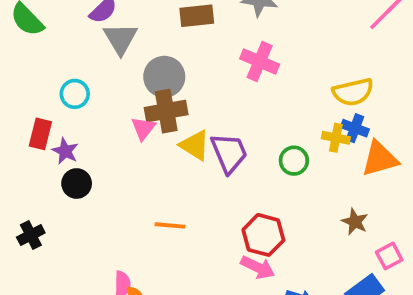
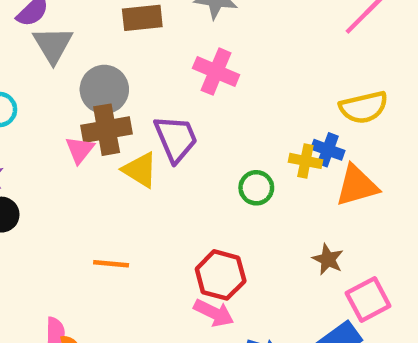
yellow semicircle: (353, 92) -> (364, 107), moved
purple trapezoid: (229, 153) -> (176, 139), moved
pink square: (389, 256) -> (368, 300), size x1.4

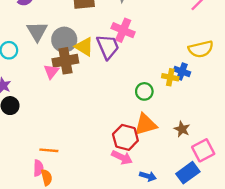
gray triangle: (53, 45) -> (37, 31), moved
purple trapezoid: (176, 139) -> (108, 47), moved
yellow triangle: (140, 170) -> (84, 47), moved
orange triangle: (357, 186) -> (145, 124), moved
orange line: (111, 264) -> (49, 150), moved

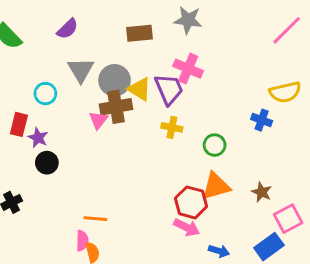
yellow cross: (170, 77) -> (172, 127), moved

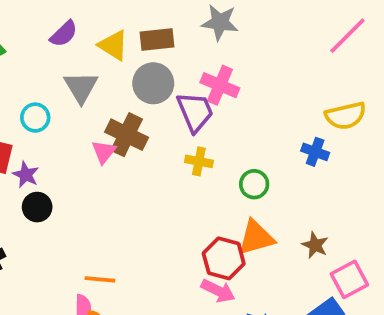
gray circle: (115, 80) -> (153, 83), moved
yellow triangle: (140, 89) -> (113, 45), moved
brown cross: (116, 107) -> (127, 135), turned 36

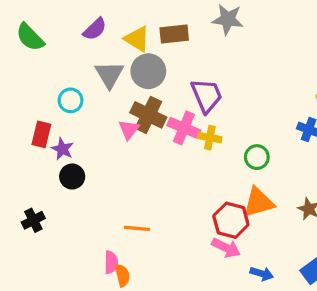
gray circle: (153, 83) -> (148, 71), moved
pink cross: (220, 85) -> (184, 128), moved
orange line: (100, 279) -> (137, 228), moved

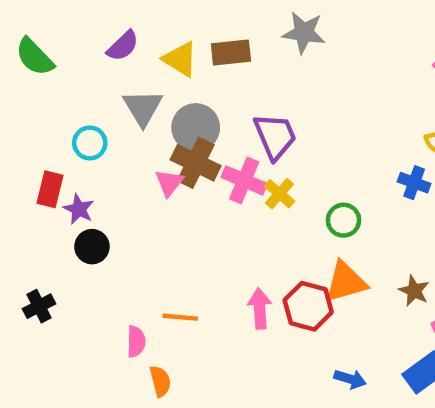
gray circle: (148, 71) -> (196, 127), moved
yellow cross: (210, 138) -> (279, 194), turned 30
pink arrow: (226, 248) -> (260, 308), moved, turned -120
pink semicircle: (111, 262) -> (136, 341), moved

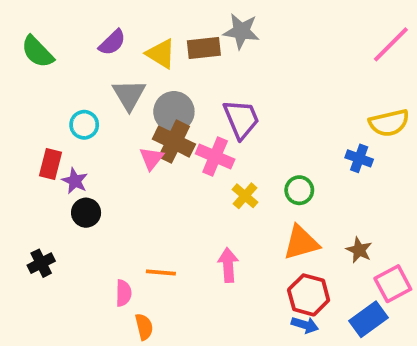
gray star: (304, 33) -> (241, 31), moved
yellow cross: (279, 194) -> (245, 196), moved
red hexagon: (308, 306) -> (309, 295), moved

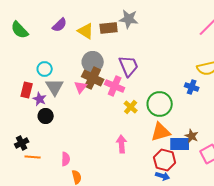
gray triangle: (129, 95) -> (55, 87), moved
green circle: (299, 190) -> (160, 104), size x1.6
orange line: (161, 273) -> (33, 157), moved
blue rectangle: (368, 319) -> (180, 144), moved, turned 36

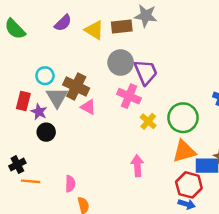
gray circle: (93, 62) -> (121, 63), moved
brown cross: (93, 78) -> (76, 87), moved
pink triangle: (81, 87) -> (88, 107), moved, turned -40

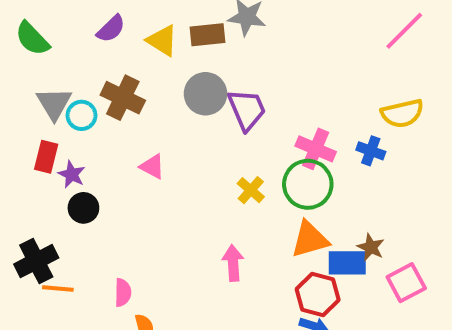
brown cross: (76, 87) -> (123, 98), moved
pink cross: (129, 96) -> (316, 149), moved
gray triangle: (57, 97) -> (54, 104), moved
black cross: (17, 165) -> (36, 261), size x1.5

